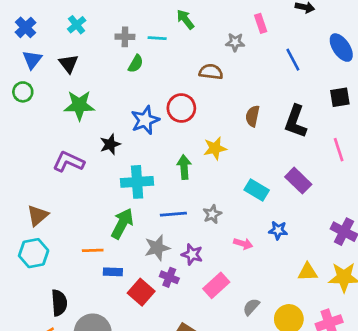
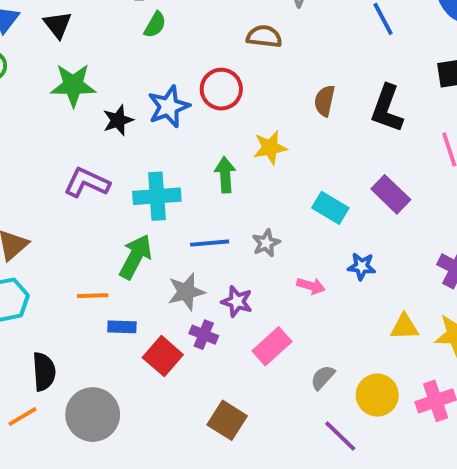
black star: (110, 144) -> (118, 120), moved
purple L-shape: (69, 162) -> (87, 183), moved

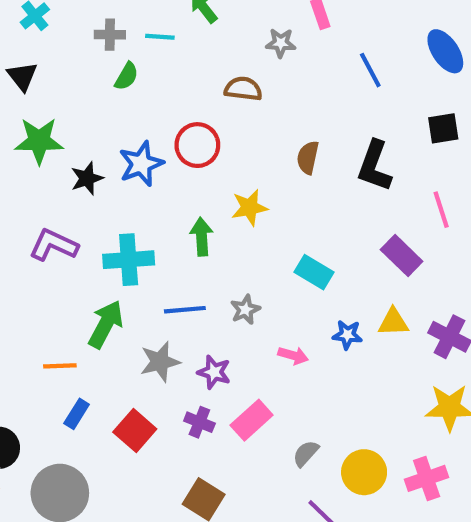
purple rectangle: (391, 194) -> (402, 255), moved
blue rectangle: (122, 327) -> (77, 414), moved, turned -60
yellow triangle: (404, 327) -> (393, 322), moved
purple cross: (204, 335) -> (199, 422), moved

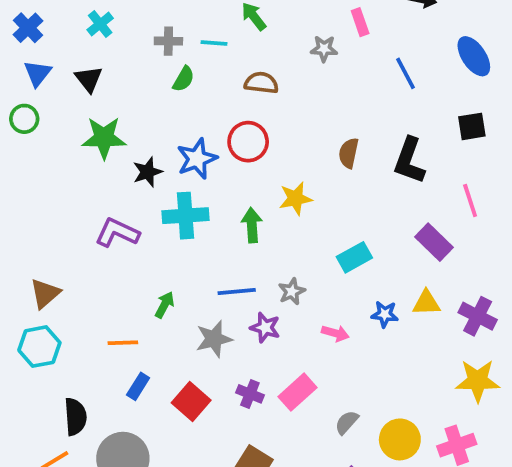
brown semicircle: (243, 89) -> (261, 83), moved
cyan cross: (129, 260) -> (185, 216), moved
cyan rectangle: (314, 272) -> (354, 257), turned -60
green arrow: (106, 324) -> (165, 305), size x0.6
purple star: (214, 372) -> (265, 328), moved

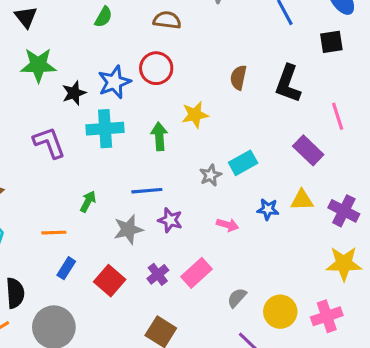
black square: (472, 126) -> (331, 42), moved
purple L-shape: (117, 233) -> (49, 143), turned 45
gray star: (292, 291) -> (210, 175), moved
purple cross: (250, 394) -> (158, 274), turned 30

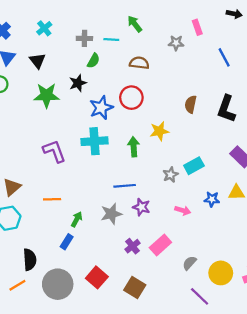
black star: (74, 93) -> (78, 83), moved
green arrow: (88, 202) -> (77, 219), moved
orange line: (54, 233) -> (52, 199), moved
red square: (110, 281) -> (97, 277), moved

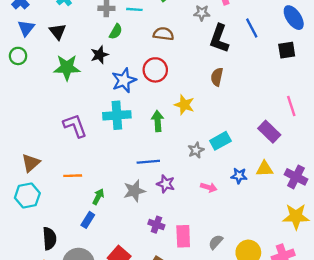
black L-shape: (226, 109) -> (219, 38), moved
yellow star: (159, 131) -> (184, 105), turned 30
pink rectangle: (160, 245) -> (183, 236), moved, turned -50
purple cross: (133, 246) -> (156, 225), turned -32

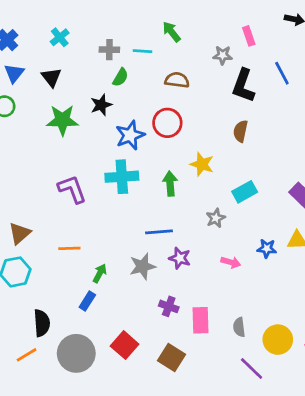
cyan rectangle: (220, 141) -> (245, 192), moved
gray semicircle: (216, 242) -> (239, 327), turned -49

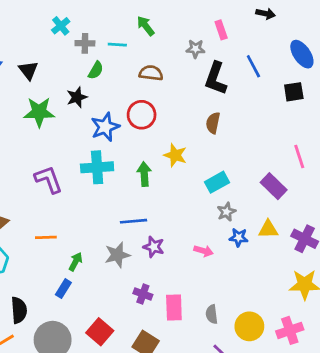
cyan cross: (60, 37) -> (61, 26), moved
gray star: (216, 218) -> (226, 212), moved

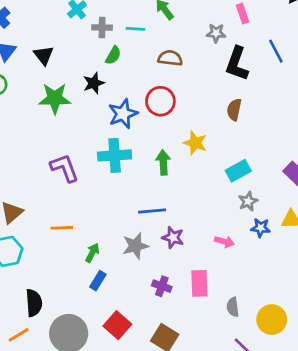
blue rectangle: (63, 289) -> (98, 281), moved
pink rectangle: (174, 307) -> (199, 283), moved

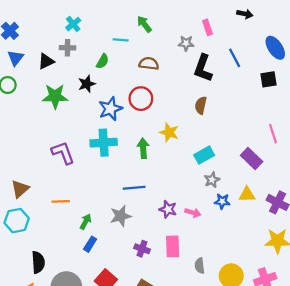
gray cross: (102, 28) -> (67, 48), moved
black triangle: (44, 55) -> (46, 61), turned 42
purple star: (173, 237) -> (168, 209), moved

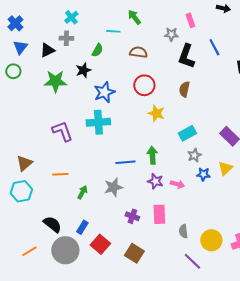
red circle: (141, 99) -> (144, 85), moved
green arrow: (143, 148) -> (152, 155), moved
yellow triangle: (247, 195) -> (225, 168), turned -42
blue rectangle: (90, 244) -> (82, 227), moved
black semicircle: (38, 262) -> (52, 224), moved, turned -48

